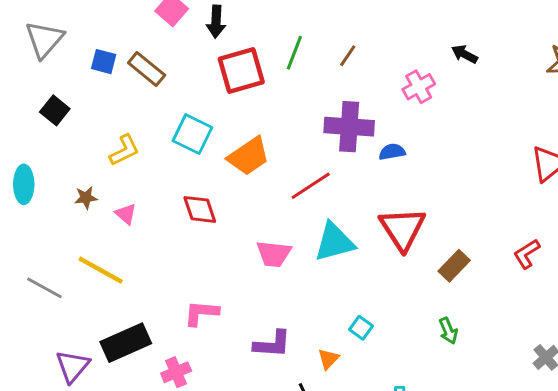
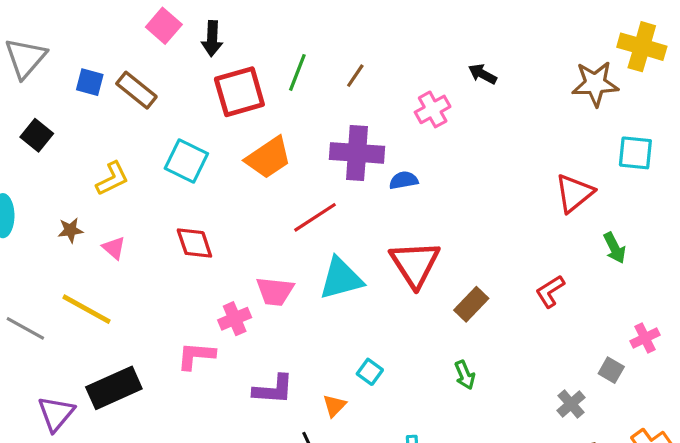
orange trapezoid: (249, 156) -> (268, 158), moved
pink cross: (176, 372) -> (235, 319), moved

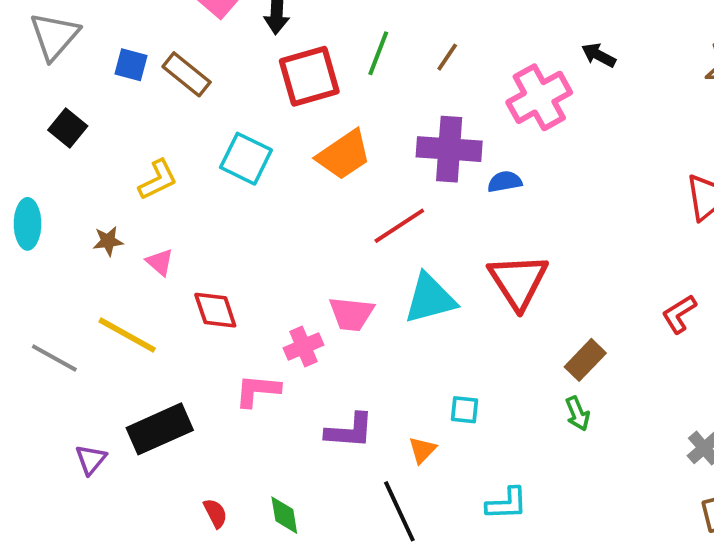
pink cross: (433, 109) -> (539, 97), size x1.5
red diamond: (194, 243) -> (215, 310), moved
brown rectangle: (471, 304) -> (585, 360), moved
cyan square: (370, 372) -> (464, 410), turned -30
purple triangle: (56, 414) -> (91, 460), size x0.7

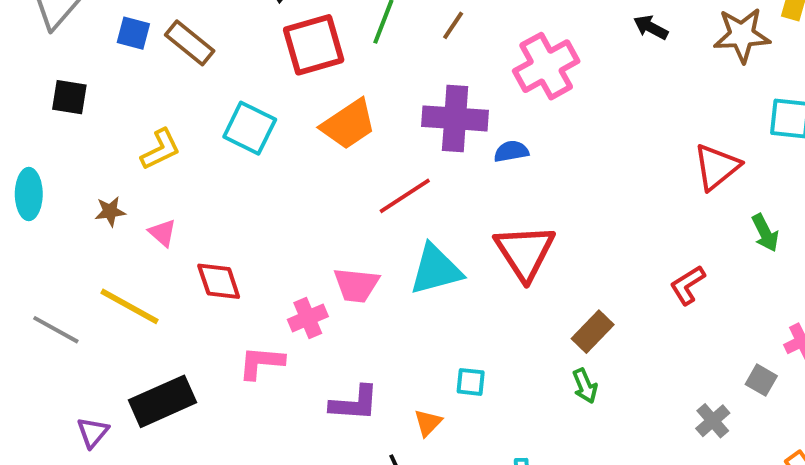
black arrow: (599, 55) -> (651, 27), moved
black square: (68, 128) -> (69, 97), turned -30

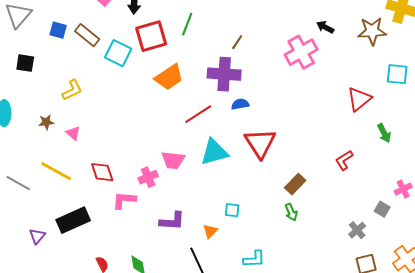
brown line: (453, 25) -> (237, 42), moved
pink cross: (546, 66) -> (301, 52), moved
cyan square: (250, 128) -> (118, 53), moved
blue semicircle: (511, 151) -> (240, 104), moved
red diamond: (219, 281) -> (102, 172), moved

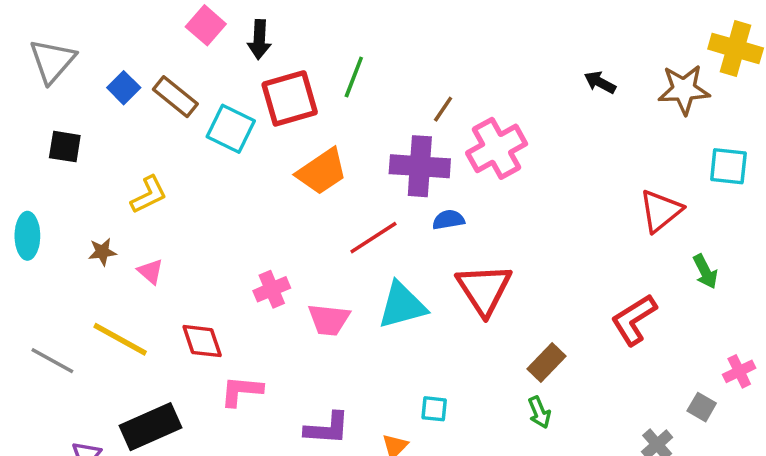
blue square: (58, 30) -> (124, 88), turned 30
pink cross: (301, 52) -> (497, 148), moved
red L-shape: (344, 160) -> (634, 320), size x1.4
pink cross: (148, 177) -> (272, 289), moved

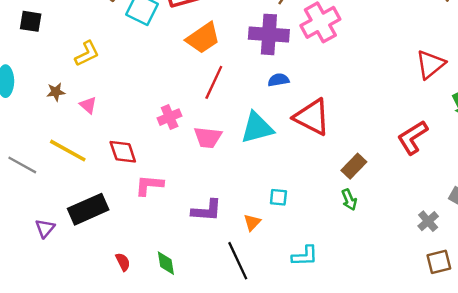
blue semicircle: (448, 220) -> (278, 80), moved
red line: (373, 238) -> (214, 82), moved, turned -32
red triangle: (484, 289) -> (312, 117), turned -30

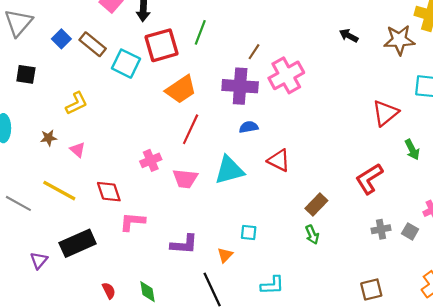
red triangle: (312, 117) -> (279, 160), size x0.7
gray cross: (428, 221) -> (381, 229), moved, turned 30
brown square: (439, 262) -> (371, 290), moved

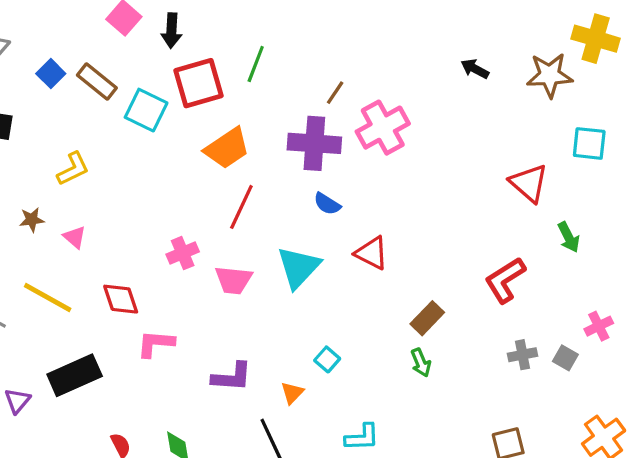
red triangle: (385, 113) -> (529, 183), turned -40
blue semicircle: (249, 127) -> (327, 204), turned -138
cyan triangle: (229, 170) -> (299, 267), turned -32
cyan square: (249, 232) -> (327, 359), turned 35

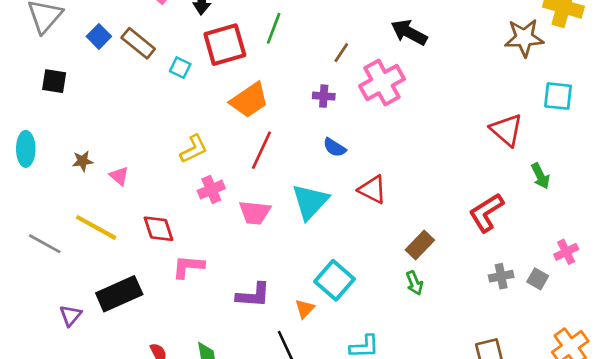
black arrow: (475, 69) -> (409, 32), moved, size x1.5
cyan square: (146, 110) -> (180, 68), size x0.6
purple cross: (314, 143) -> (324, 96), size x0.5
yellow L-shape: (73, 169) -> (194, 149), moved
cyan square: (327, 359) -> (335, 280), size x1.8

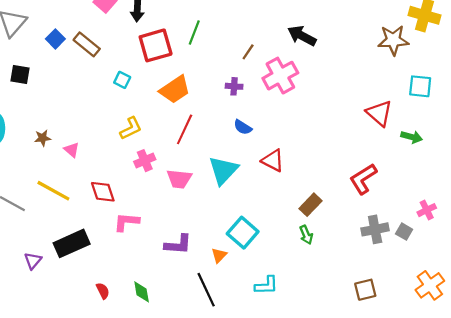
cyan square: (180, 68) -> (122, 80), moved
green arrow: (540, 176) -> (412, 137), moved, turned -48
gray cross: (501, 276) -> (375, 229), size x1.4

